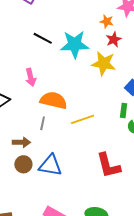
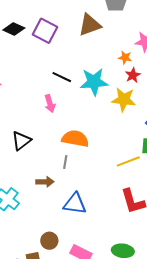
pink arrow: (31, 77) -> (50, 104), moved
yellow line: (83, 119) -> (128, 161), moved
brown circle: (23, 164) -> (49, 241), moved

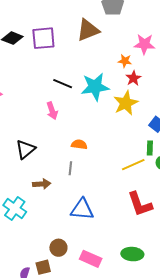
purple square: (45, 31) -> (43, 38), turned -30
yellow star: (124, 100) -> (126, 103), turned -30
orange semicircle: (75, 139) -> (79, 144), size x0.6
brown arrow: (45, 182) -> (42, 184), moved

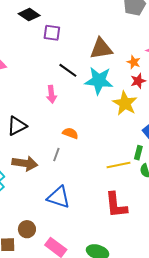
brown triangle: (88, 30) -> (101, 49), moved
purple square: (43, 38) -> (52, 33), moved, size x0.7
yellow star: (126, 103) -> (125, 103), turned -30
brown arrow: (42, 184) -> (25, 163), size x1.4

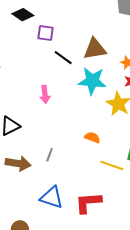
black line: (68, 70) -> (63, 58), moved
orange semicircle: (70, 133) -> (92, 137), moved
yellow line: (119, 165) -> (112, 165), turned 30
red L-shape: (116, 205) -> (88, 203), moved, turned 92

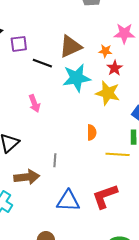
orange semicircle: (92, 137) -> (92, 132), turned 84

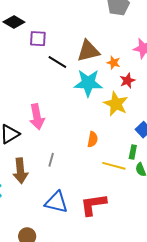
orange star: (105, 51) -> (114, 63), moved
pink arrow: (34, 103) -> (37, 117), moved, size x1.4
brown arrow: (27, 177) -> (20, 171), turned 80

